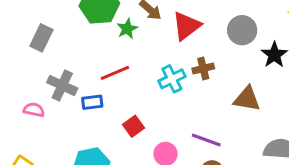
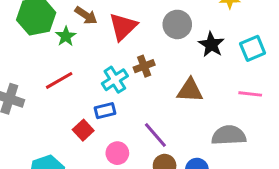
blue rectangle: (92, 102) -> (105, 111), moved
purple line: (206, 140) -> (155, 135), turned 36

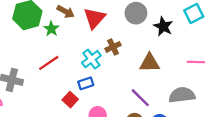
cyan square: (253, 48) -> (194, 14), moved
purple line: (155, 135) -> (140, 98), moved

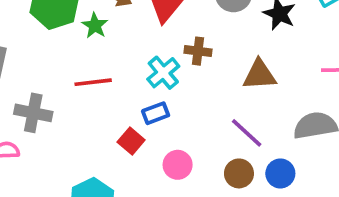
brown cross: (113, 47) -> (198, 51), turned 35
red line: (49, 63) -> (93, 82), turned 30

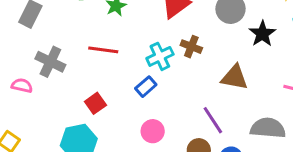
blue rectangle: (156, 113) -> (146, 87), turned -35
red square: (131, 141) -> (95, 103), moved

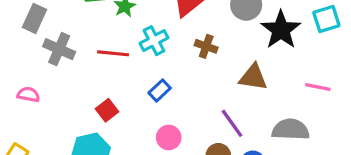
black star: (262, 34) -> (281, 30), size x1.4
cyan cross: (160, 56) -> (154, 41), moved
gray cross: (50, 62) -> (59, 49), moved

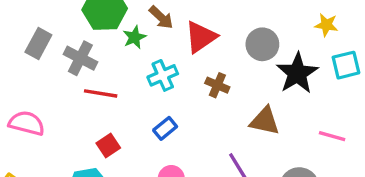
gray cross: (59, 49) -> (80, 58), moved
red line: (113, 53) -> (101, 93), moved
pink semicircle: (28, 95) -> (27, 123), size x1.5

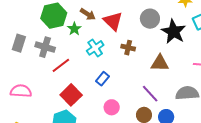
red triangle: (201, 37) -> (113, 21), turned -30
red line: (101, 93) -> (61, 65), turned -36
red square: (108, 145) -> (71, 95), size x1.5

